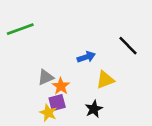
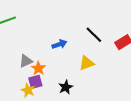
yellow triangle: (105, 80) -> (87, 63), moved

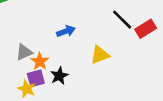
black line: (94, 35) -> (122, 20), moved
black star: (66, 87) -> (59, 76), moved

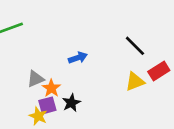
red rectangle: (146, 29) -> (159, 71), moved
yellow triangle: (100, 55) -> (135, 82), moved

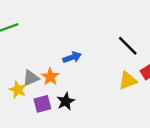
orange star: (51, 88) -> (50, 77), moved
yellow star: (38, 116) -> (18, 90), moved

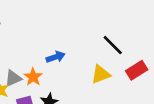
yellow triangle: (128, 81) -> (101, 74), moved

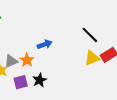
yellow triangle: (101, 74) -> (92, 58), moved

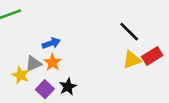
blue arrow: (45, 44) -> (51, 43), moved
purple square: (21, 82) -> (45, 89), turned -32

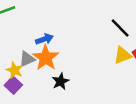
orange star: (53, 62) -> (46, 58), size x1.5
purple square: (45, 89) -> (13, 85), moved

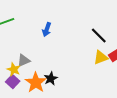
blue arrow: (44, 39) -> (47, 30), moved, turned 128
orange star: (46, 58) -> (36, 82), moved

